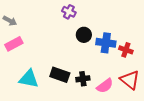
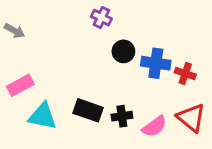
pink rectangle: (14, 44) -> (20, 85), moved

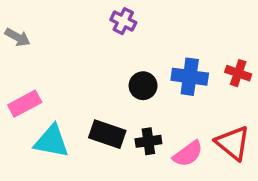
black circle: (123, 51) -> (143, 86), moved
red cross: (185, 73) -> (238, 73), moved

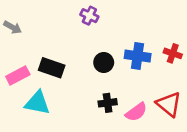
black rectangle: (107, 134) -> (52, 68), moved

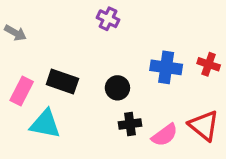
black circle: (104, 62) -> (117, 88), moved
pink rectangle: (18, 76) -> (22, 91), turned -35

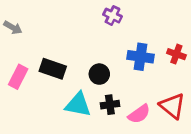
purple cross: (108, 19) -> (113, 16), moved
cyan triangle: (45, 124) -> (78, 105), moved

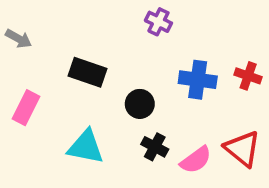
black rectangle: (53, 69) -> (88, 72), moved
cyan triangle: (78, 105) -> (86, 147), moved
black cross: (110, 105) -> (155, 147), turned 36

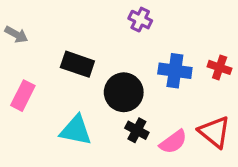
black circle: (140, 104) -> (124, 92), size x1.5

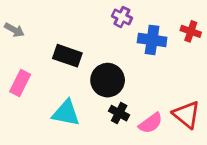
red cross: (220, 67) -> (191, 31), moved
blue cross: (175, 71) -> (152, 40), moved

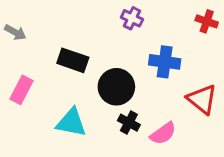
red cross: (191, 31) -> (207, 21), moved
blue cross: (152, 40) -> (165, 62), moved
red triangle: (186, 115) -> (202, 99), moved

